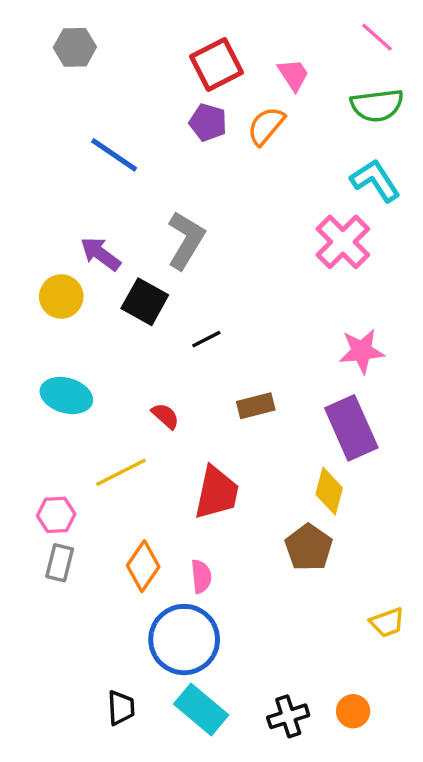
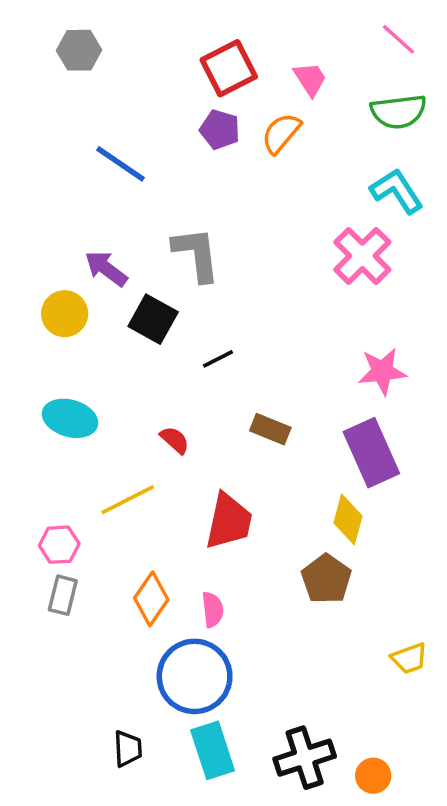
gray L-shape: (186, 240) -> (196, 254), turned -38
brown rectangle: (256, 406) -> (270, 429), turned 36
cyan rectangle: (201, 710) -> (213, 750), turned 32
orange circle: (353, 711) -> (373, 776), moved
black cross: (288, 716) -> (305, 758), size x1.4

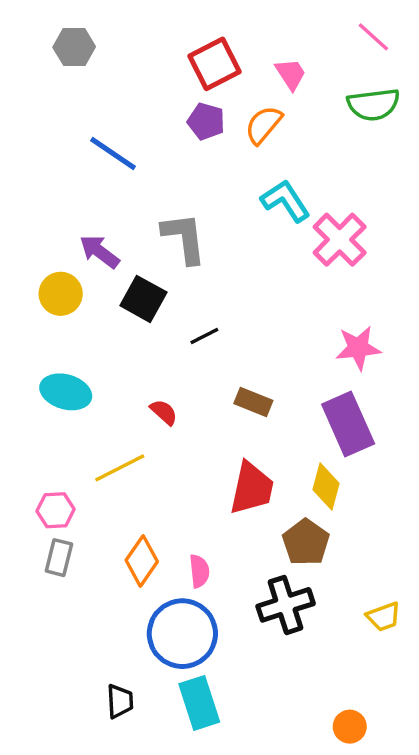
cyan L-shape: (397, 191) -> (285, 201), moved
red trapezoid: (229, 521) -> (252, 488), moved
black cross: (305, 758) -> (285, 605), moved

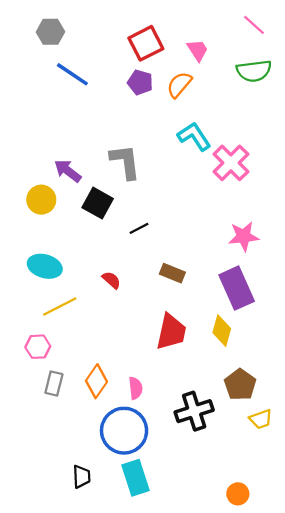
blue line: (113, 153) -> (72, 74), moved
yellow line: (120, 468) -> (60, 306), moved
brown pentagon: (306, 542) -> (240, 385), moved
gray rectangle: (59, 558) -> (54, 384), moved

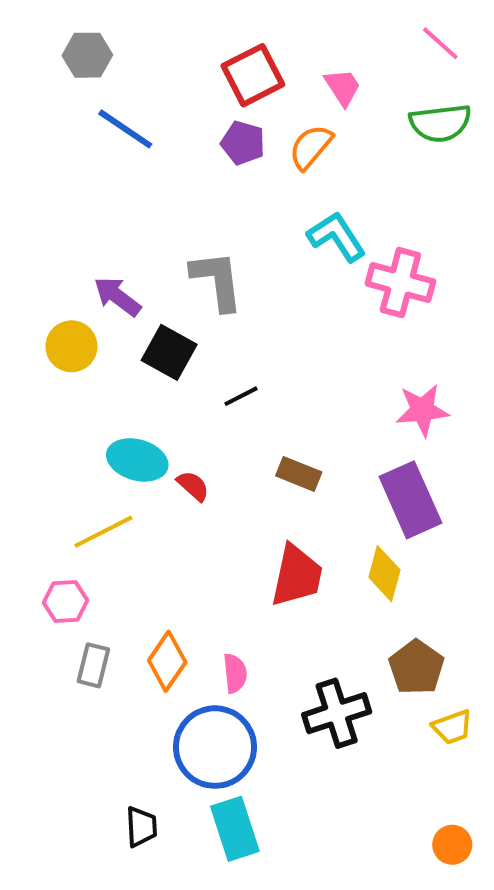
pink cross: (231, 163) -> (400, 283), turned -30
cyan ellipse: (45, 266) -> (137, 460), moved
orange circle: (238, 494) -> (452, 845), moved

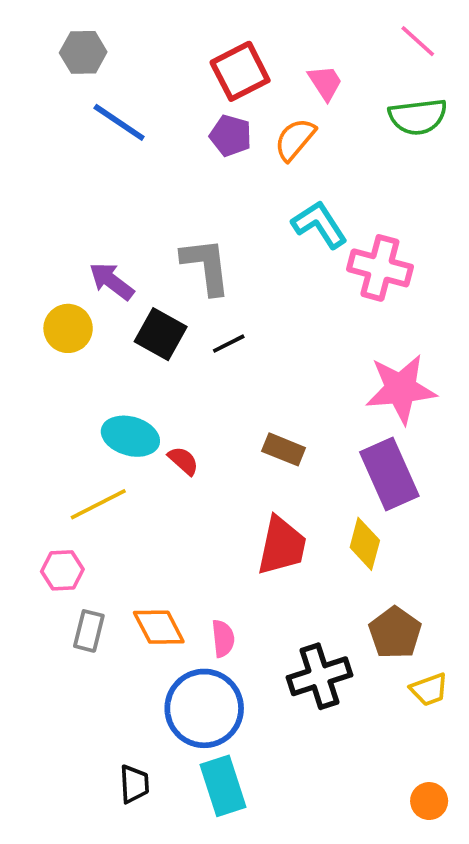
black line: (241, 396) -> (229, 344), moved
pink star: (422, 410) -> (401, 389), size x1.4
orange diamond: (167, 661) -> (159, 627), turned -62

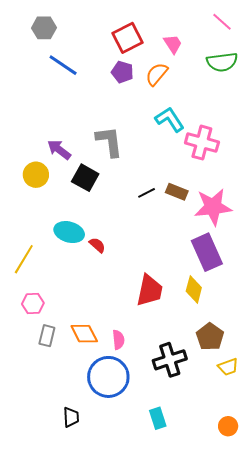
black line: (229, 344) -> (147, 193), moved
brown rectangle: (284, 449) -> (177, 192), moved
yellow line: (98, 504) -> (24, 259), moved, turned -32
cyan rectangle: (223, 786) -> (158, 418), moved, size x0.7

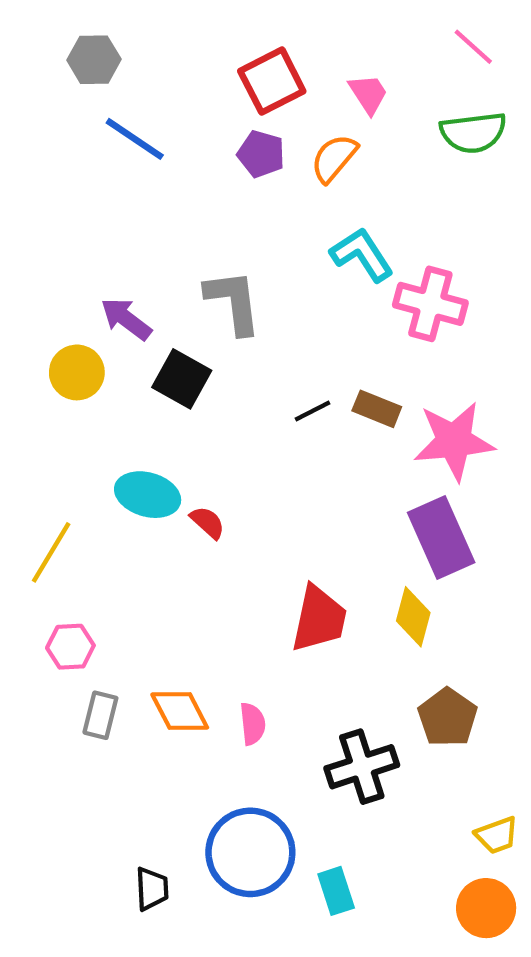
yellow trapezoid: (228, 367) -> (497, 835), moved
blue circle: (108, 377) -> (250, 852), moved
orange circle: (228, 426) -> (486, 908), size x1.4

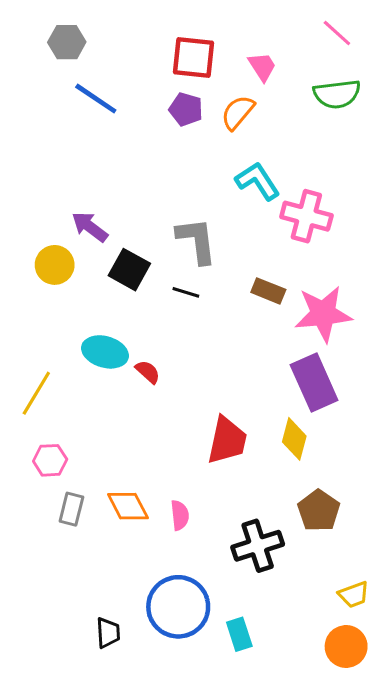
red square: (272, 81) -> (194, 57), turned 33
gray L-shape: (233, 302) -> (197, 241), moved
black line: (313, 411) -> (186, 292), moved, turned 44

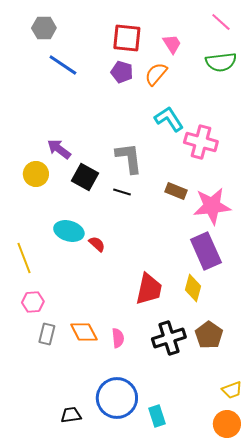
yellow line: (36, 393) -> (24, 258), turned -52
black cross: (258, 546) -> (169, 338), moved
black trapezoid: (108, 633) -> (71, 415), turned -95

